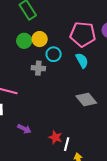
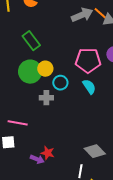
green circle: (24, 41) -> (30, 72), size x1.5
gray diamond: (86, 99) -> (95, 151), moved
red star: (55, 137) -> (48, 153), moved

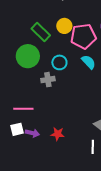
green rectangle: (31, 41) -> (41, 32), moved
yellow circle: (45, 69) -> (64, 26), moved
purple arrow: (37, 159) -> (32, 133), moved

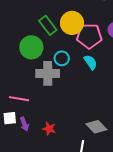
yellow circle: (64, 26) -> (72, 23), size x1.5
gray cross: (48, 80) -> (48, 73), size x1.6
purple arrow: (32, 133) -> (24, 124), turned 48

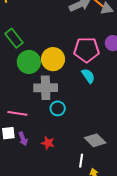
yellow circle: (72, 23) -> (53, 59), moved
green rectangle: (48, 25) -> (14, 38), moved
cyan circle: (62, 58) -> (58, 108), moved

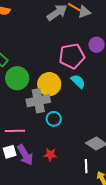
yellow circle: (53, 59) -> (49, 84), moved
purple arrow: (23, 139) -> (25, 155), size x1.5

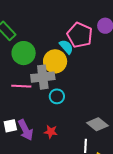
pink pentagon: (72, 56) -> (80, 35), turned 30
cyan semicircle: (78, 81) -> (66, 47), moved
pink line: (15, 131) -> (21, 86), moved

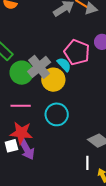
gray cross: (43, 77) -> (39, 67), moved, turned -30
cyan circle: (57, 96) -> (57, 114), size x1.5
red star: (51, 132) -> (21, 133), moved, size x1.6

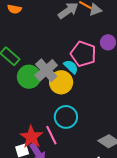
pink line: (21, 106) -> (51, 135), moved, turned 66
red star: (21, 133) -> (31, 137), turned 30

